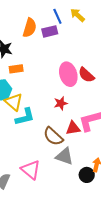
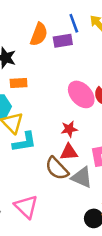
pink ellipse: (68, 74) -> (81, 94), turned -30
red triangle: (73, 128) -> (69, 152), moved
gray triangle: (64, 156) -> (82, 177), moved

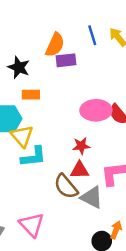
purple rectangle: (63, 41) -> (66, 60), moved
pink ellipse: (81, 94) -> (96, 110), turned -52

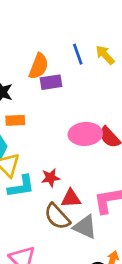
red star: (81, 146) -> (51, 178), moved

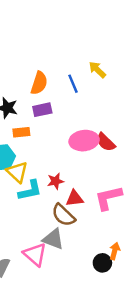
blue line: (78, 54) -> (73, 84), moved
purple rectangle: (51, 82) -> (42, 110), moved
gray triangle: (85, 227) -> (53, 239), moved

